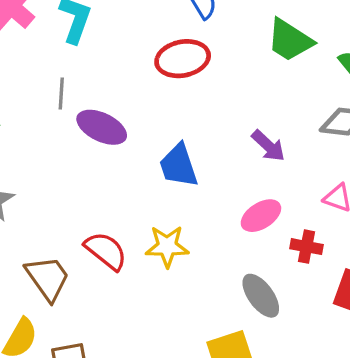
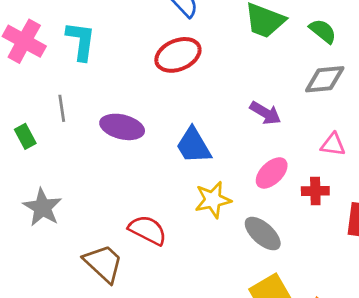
gray line: (61, 93) -> (62, 108), moved
yellow star: (167, 246) -> (213, 200), moved
gray ellipse: (261, 296) -> (263, 234), moved

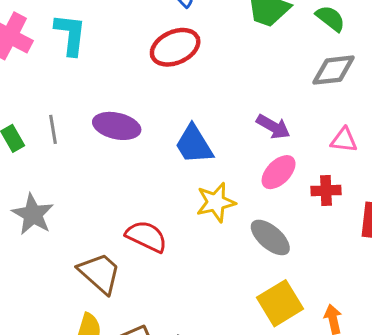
gray line: (62, 108) -> (53, 129), moved
purple arrow: (265, 113) -> (273, 127), moved

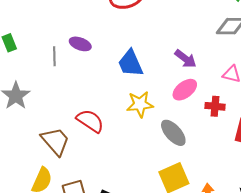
purple ellipse: (117, 126) -> (80, 44), size x0.7
gray line: (53, 129) -> (54, 56), moved

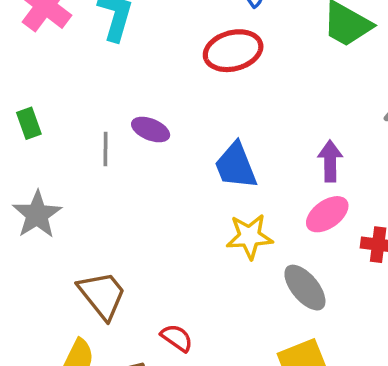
purple arrow: (185, 59) -> (330, 161), turned -130
red semicircle: (90, 121) -> (177, 338), moved, size x0.7

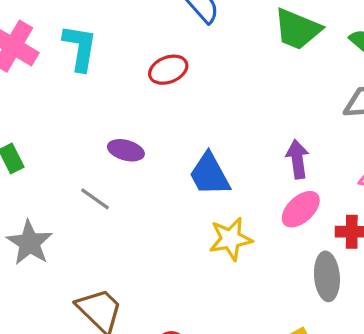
red ellipse: (233, 51) -> (168, 70), moved, size x0.7
gray line: (105, 149) -> (95, 199), moved, turned -48
gray ellipse: (305, 288) -> (327, 276), moved, turned 42

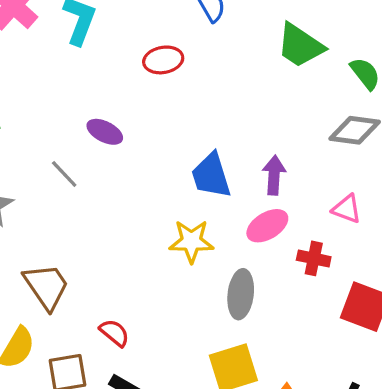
blue trapezoid: (210, 174) -> (211, 175), moved
gray ellipse: (327, 276) -> (241, 294), moved

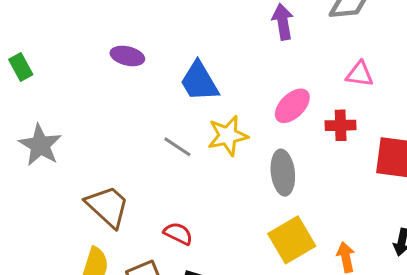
gray line: (64, 174) -> (177, 147), moved
blue trapezoid: (211, 175) -> (199, 82), moved
purple arrow: (274, 175) -> (283, 22), moved

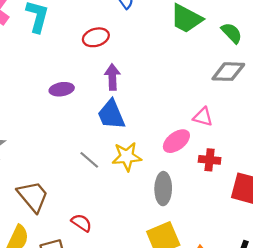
purple arrow: (283, 22) -> (112, 77), moved
purple ellipse: (127, 56) -> (62, 89), turned -30
pink triangle: (360, 74) -> (203, 117), moved

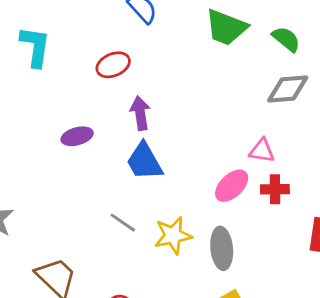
yellow star: (127, 157) -> (173, 235), moved
red cross: (210, 160) -> (275, 189), moved

